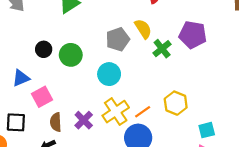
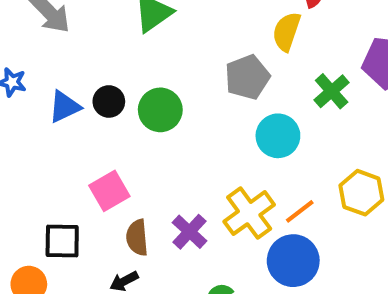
yellow semicircle: (143, 29) -> (287, 32), moved, turned -126
cyan circle: (109, 74) -> (278, 136), moved
blue triangle: (21, 78) -> (65, 107), moved

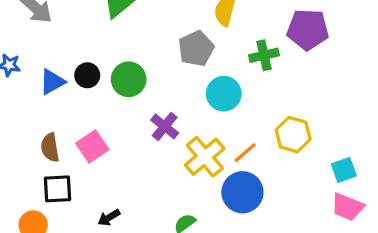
green cross: (332, 91) -> (264, 55), turned 32
purple cross: (190, 232) -> (165, 126), moved
brown semicircle: (137, 238) -> (50, 147), moved

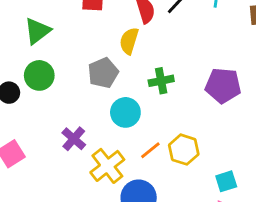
purple pentagon: (308, 30) -> (223, 85), moved
green circle: (129, 79) -> (39, 75), moved
orange line: (245, 153) -> (150, 150), moved

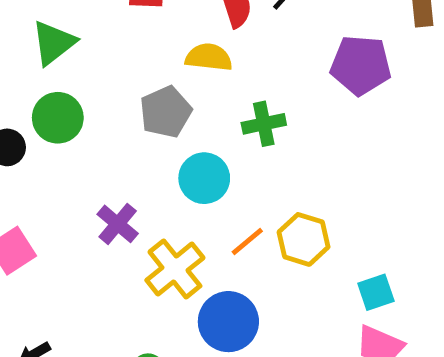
yellow semicircle: (129, 41) -> (209, 57), turned 80
purple pentagon: (223, 85) -> (361, 65), moved

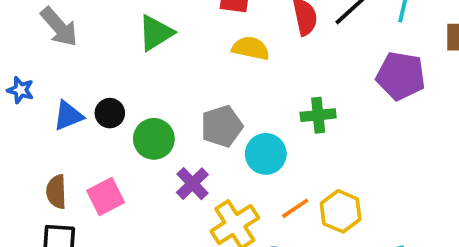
yellow semicircle: (209, 57) -> (251, 48), moved
gray pentagon: (166, 112) -> (222, 126), moved
green circle: (58, 118) -> (154, 139), moved

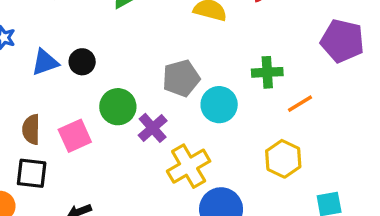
green circle: (154, 139) -> (118, 107), moved
orange line: (295, 208) -> (300, 104), moved

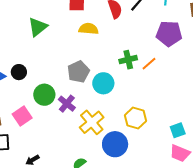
orange line: (300, 104) -> (149, 64), moved
yellow hexagon: (283, 159) -> (136, 118), moved

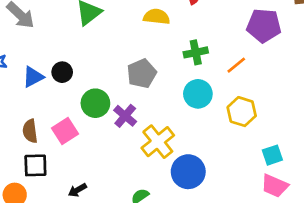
green cross: (128, 60) -> (196, 52), moved
cyan circle: (103, 83) -> (198, 94), moved
yellow hexagon: (136, 118) -> (242, 112), moved

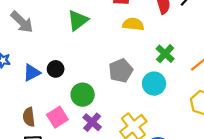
green cross: (196, 52) -> (165, 54), turned -36
cyan circle: (198, 94) -> (154, 84), moved
purple cross: (125, 116) -> (92, 122), moved

